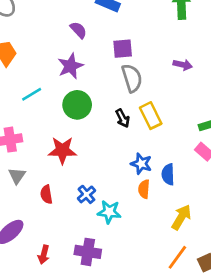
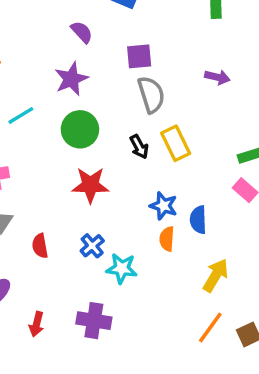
red star: (62, 150) -> (90, 185), moved

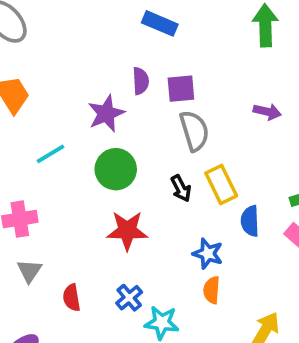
purple semicircle: (82, 32) -> (141, 81), moved, turned 40
blue semicircle: (198, 220) -> (250, 221), moved

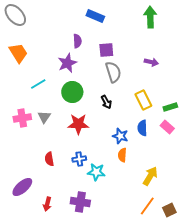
purple semicircle: (141, 81) -> (77, 41), moved
yellow rectangle: (221, 185) -> (143, 100), moved
blue semicircle: (250, 221) -> (142, 128), moved
gray triangle: (29, 271) -> (44, 117), moved
blue cross: (129, 298) -> (79, 159), turned 32

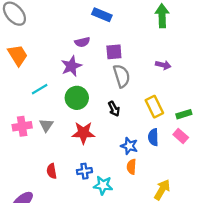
purple semicircle: (77, 41) -> (82, 42), turned 80

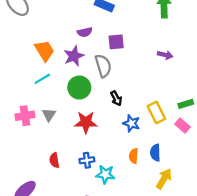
orange trapezoid: (18, 55) -> (45, 51), moved
gray semicircle: (122, 76) -> (103, 66), moved
yellow rectangle: (154, 107) -> (156, 112), moved
blue semicircle: (153, 137) -> (155, 153), moved
blue star: (129, 146) -> (131, 123), moved

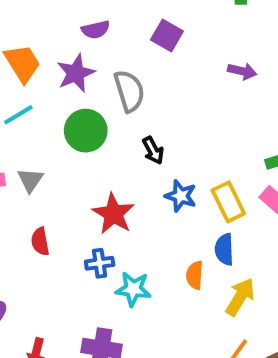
purple square: (116, 42) -> (167, 36), moved, turned 35
yellow rectangle: (156, 112) -> (228, 202), moved
red star: (86, 122) -> (113, 214), moved, turned 30
orange semicircle: (134, 156) -> (195, 275), moved
red semicircle: (54, 160) -> (40, 241), moved

